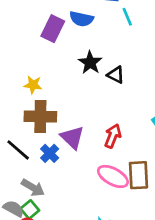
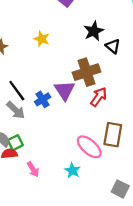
brown cross: (40, 116) -> (86, 72), moved, turned -32
pink ellipse: (113, 176) -> (89, 147), moved
gray arrow: (33, 188) -> (16, 110), moved

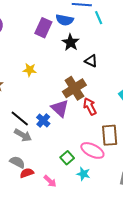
black star: (94, 31) -> (71, 42), moved
red arrow: (99, 97) -> (90, 106), turned -48
green square: (15, 143) -> (67, 158), moved

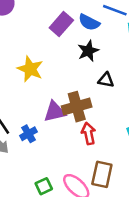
black triangle: (91, 61) -> (106, 80), turned -32
yellow star: (30, 70) -> (30, 69), size x1.5
purple triangle: (60, 108) -> (55, 112), moved, turned 48

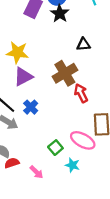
black star: (88, 51) -> (60, 14), moved
purple triangle: (55, 112) -> (23, 77), moved

